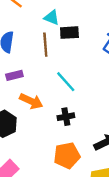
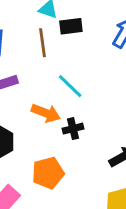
orange arrow: (31, 101) -> (46, 113), moved
orange pentagon: (67, 155) -> (48, 173), moved

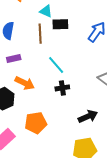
orange arrow: (46, 113) -> (25, 83), moved
black cross: (73, 129) -> (62, 88), moved

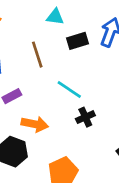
cyan triangle: (46, 11) -> (55, 17), moved
black rectangle: (60, 24) -> (77, 41), moved

